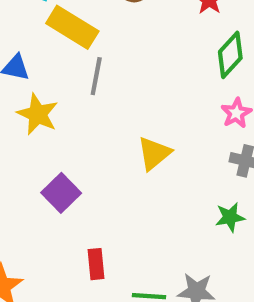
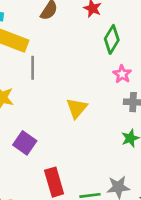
red rectangle: (96, 264) -> (54, 182), size x1.5

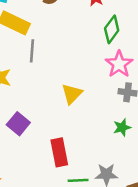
pink star: (122, 74) -> (119, 64), size x1.5
red rectangle: (54, 182) -> (59, 152), moved

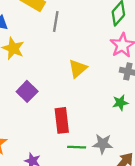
gray line: (32, 51) -> (56, 21), moved

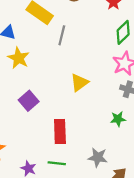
green line: (77, 147) -> (57, 163), moved

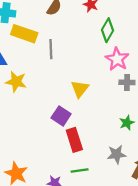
purple square: (29, 101) -> (61, 116), moved
green star: (118, 119) -> (127, 123), moved

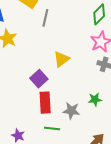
gray star: (117, 154) -> (71, 111), moved
green line: (80, 170) -> (52, 129), moved

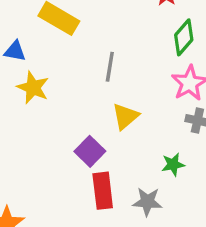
gray line: (45, 18) -> (110, 67), moved
green star: (95, 99) -> (173, 164), moved

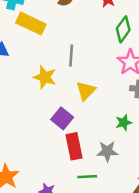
yellow star: (33, 88) -> (45, 77), moved

